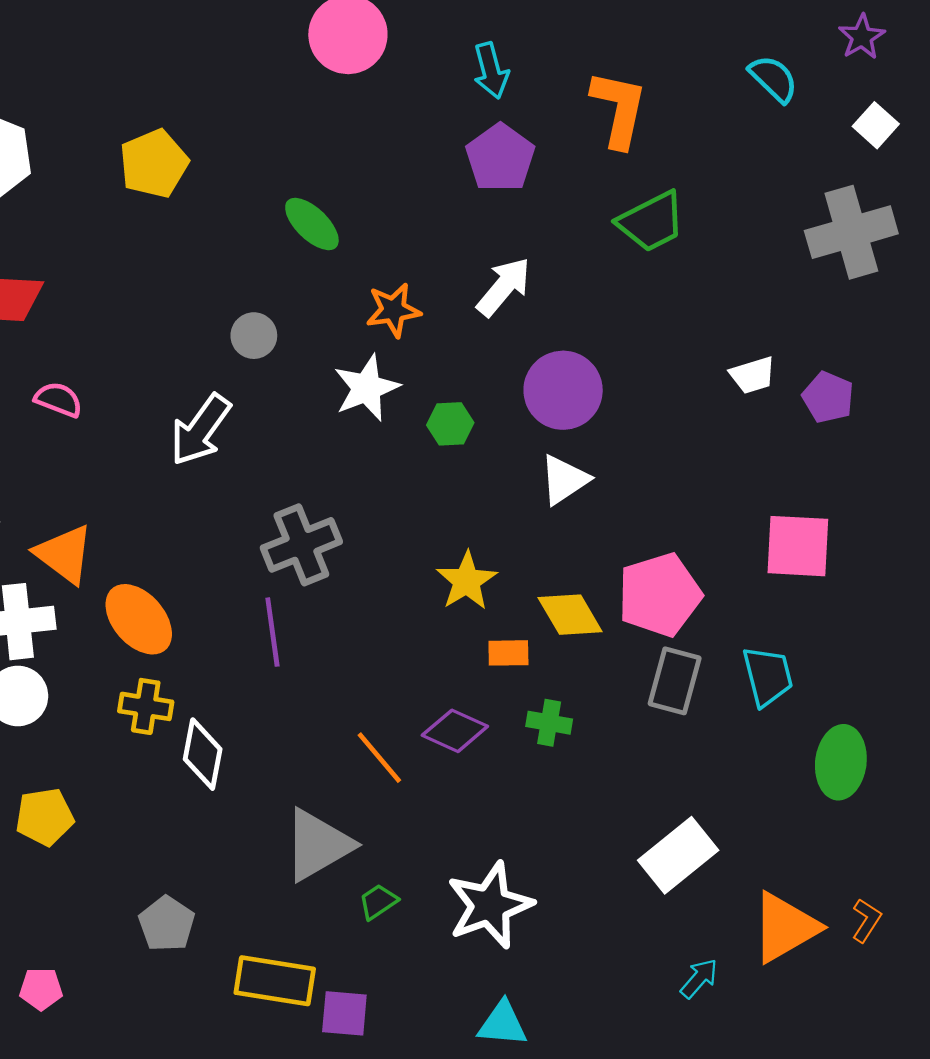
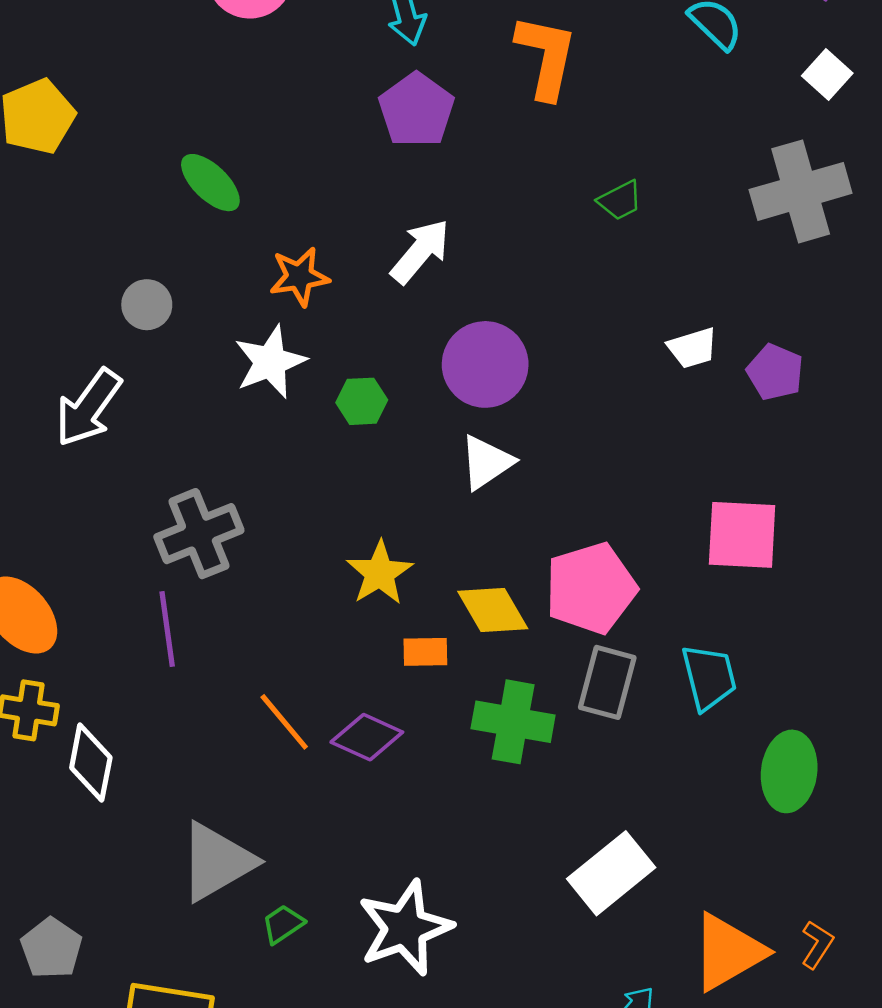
green trapezoid: (651, 222) -> (620, 200), moved, size x0.6
green cross: (549, 723) -> (513, 722), moved, size x1.6
orange line: (379, 758) -> (284, 722), moved

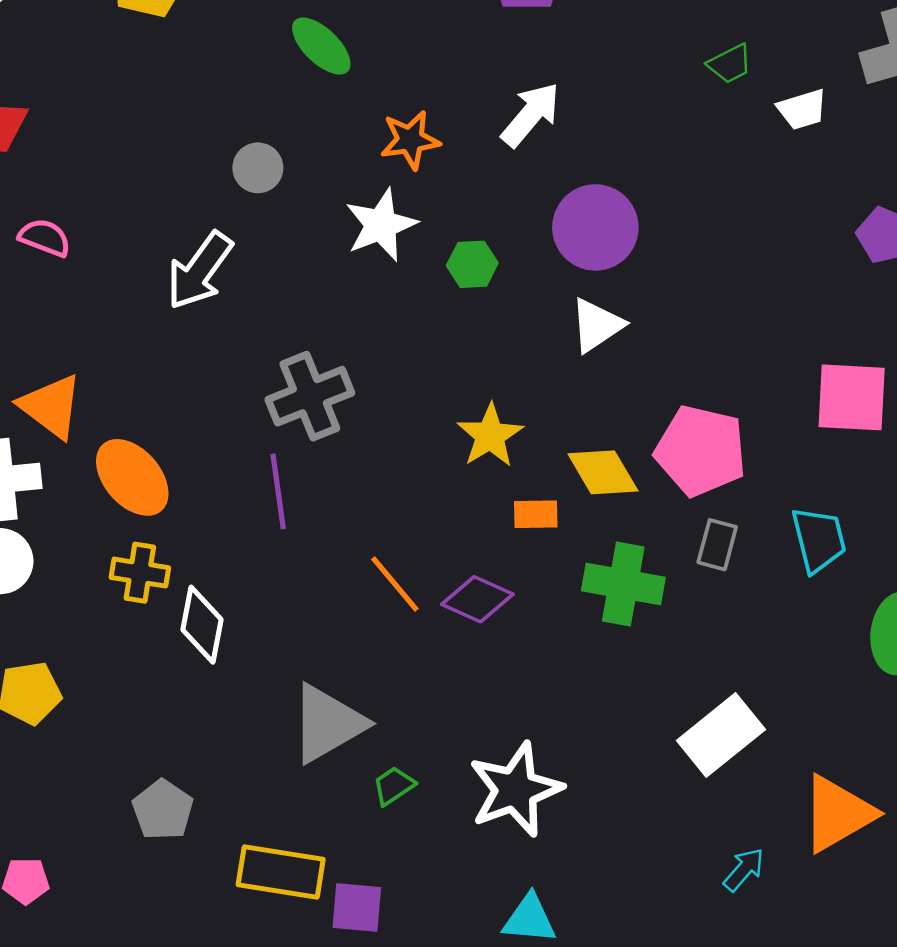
white trapezoid: (692, 348) -> (802, 109), moved
pink pentagon: (591, 588) -> (701, 451), turned 30
gray rectangle: (607, 682) -> (717, 545), size x0.7

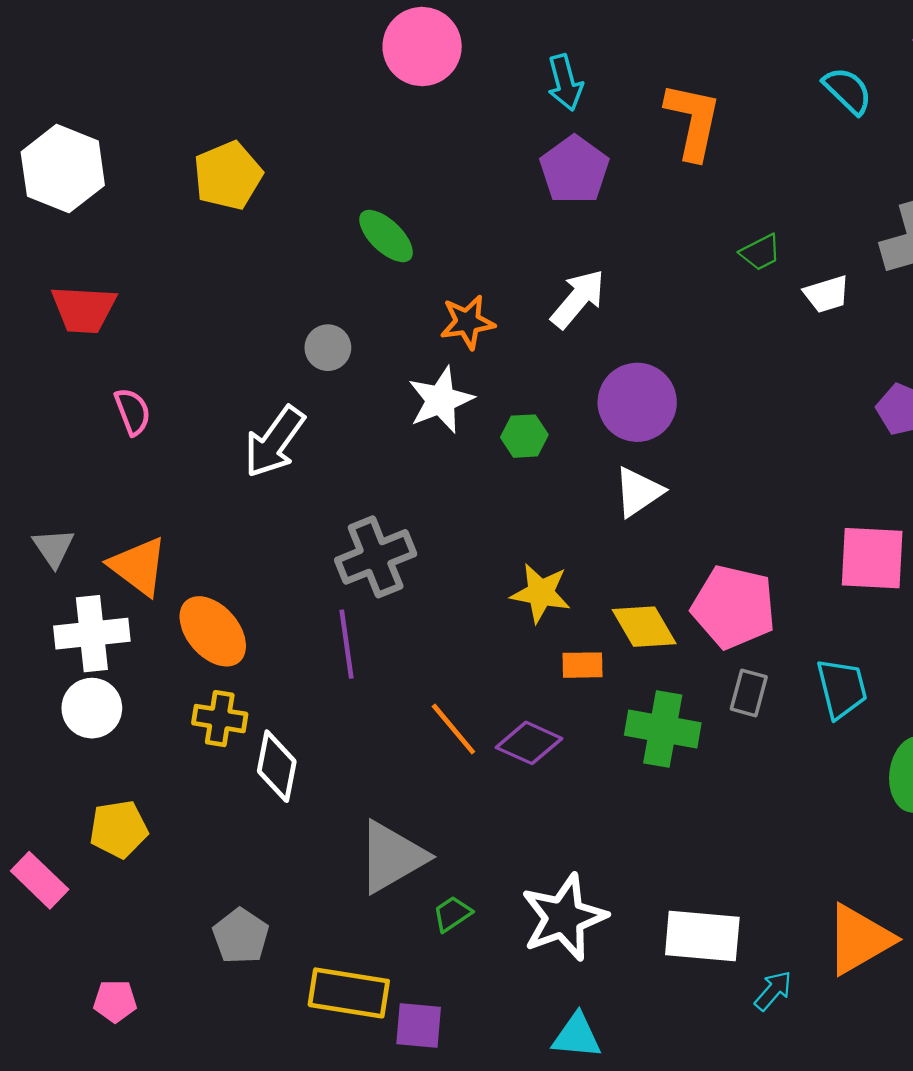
pink semicircle: (45, 238) -> (133, 412), turned 48
yellow star: (490, 436) -> (541, 593), turned -30
white rectangle: (721, 735) -> (702, 936), moved, turned 44

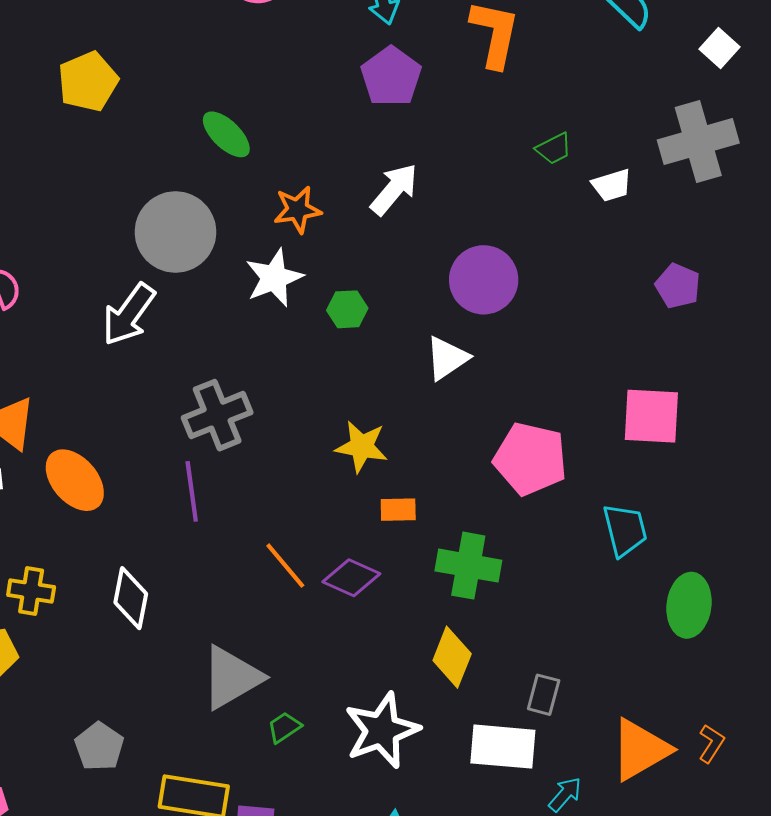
gray circle: (328, 348) -> (175, 232), size x2.0
purple circle: (637, 402) -> (484, 280), moved
yellow diamond: (644, 627) -> (452, 657), moved, turned 52
gray rectangle: (749, 693) -> (544, 695), moved
yellow cross: (220, 719) -> (31, 591), moved

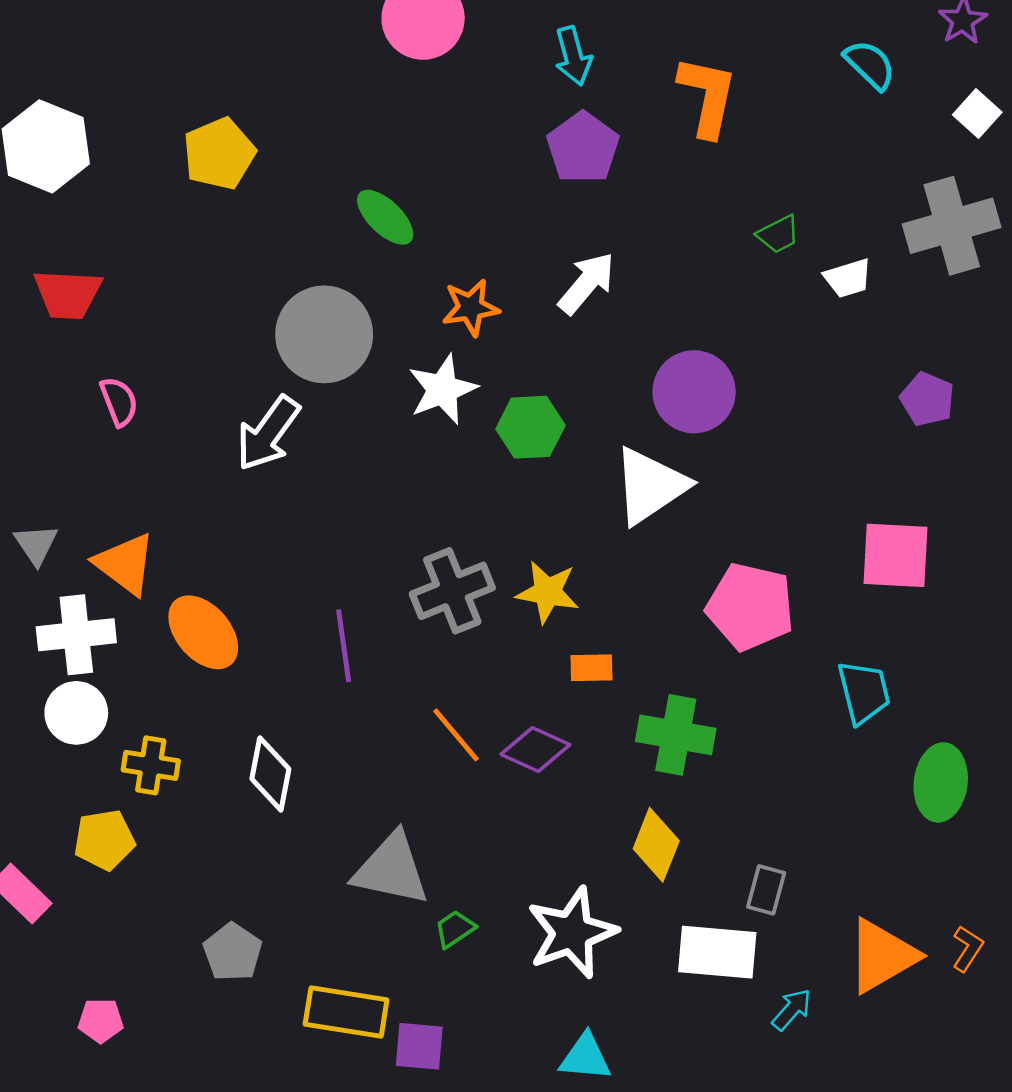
green hexagon: (347, 309) -> (530, 427), size x1.4
white triangle: (447, 358) -> (650, 486), size x1.5
gray cross: (217, 415) -> (452, 591), moved
gray triangle: (231, 677) -> (391, 869), turned 42

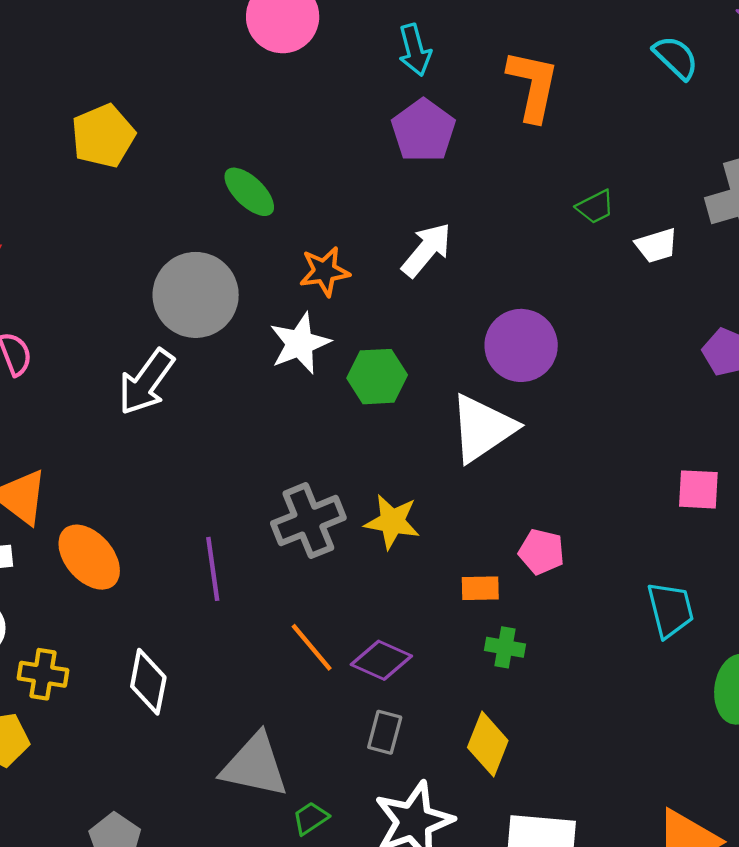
pink square: (896, 555) -> (698, 489), size x0.7
pink pentagon: (750, 607) -> (542, 552), moved, size x0.6
orange rectangle: (591, 668) -> (480, 588), moved
green cross: (676, 735) -> (505, 647), size x0.6
gray rectangle: (766, 890) -> (385, 732), moved

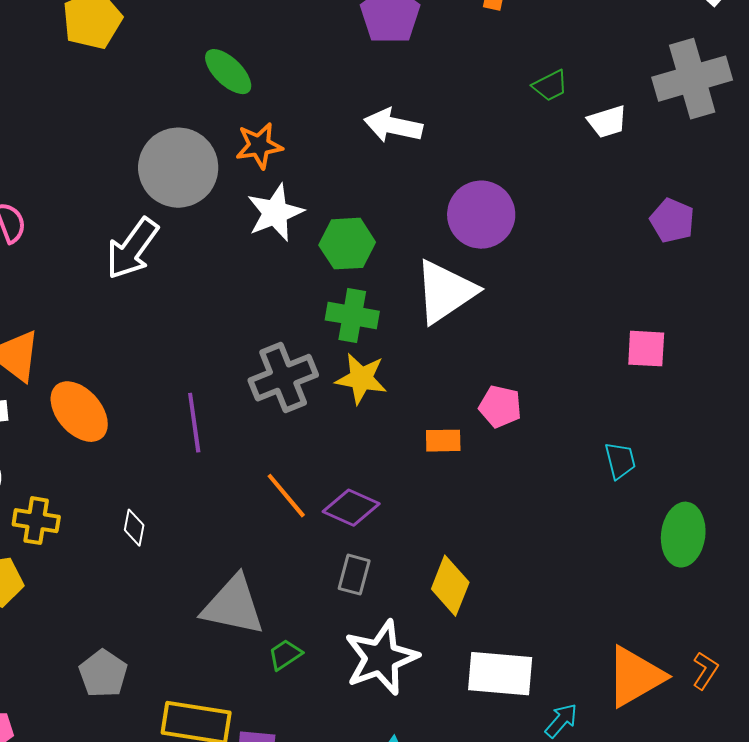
white arrow: (427, 250) -> (393, 126), turned -118
orange star: (324, 271) -> (259, 146), moved
cyan trapezoid: (670, 610) -> (620, 461), size x0.7
green cross: (505, 647) -> (352, 316), moved, size x1.4
white diamond: (148, 682) -> (134, 528), size x0.6

